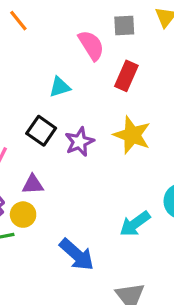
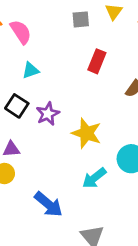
pink semicircle: (91, 45) -> (21, 32), moved
red rectangle: (126, 76) -> (97, 61), moved
yellow star: (132, 135) -> (87, 133), moved

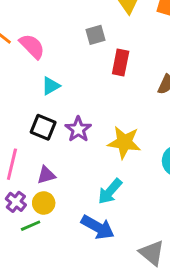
gray square: (81, 19) -> (95, 35), moved
cyan arrow: (94, 178) -> (110, 191), moved

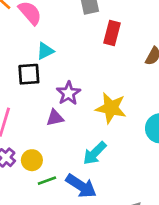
black square: (43, 127) -> (29, 74), moved, turned -30
purple triangle: (46, 175) -> (55, 118), moved
green line: (31, 226) -> (47, 181), moved

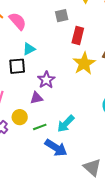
yellow star: (111, 108) -> (84, 63), moved, turned 30
yellow circle: (32, 160) -> (20, 117), moved
green line: (47, 181) -> (40, 127), moved

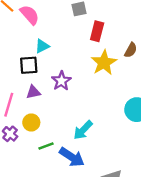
purple triangle: (36, 98) -> (33, 92), moved
green line: (40, 127) -> (46, 146), moved

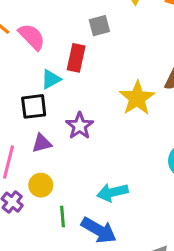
red rectangle: (97, 31) -> (76, 58), moved
cyan arrow: (83, 130) -> (112, 192), turned 35
green line: (46, 146) -> (62, 217), turned -72

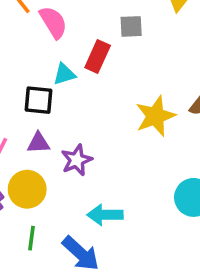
purple star: (80, 126) -> (77, 160), moved
yellow circle: (41, 185) -> (27, 189), size x1.4
green line: (62, 217) -> (31, 238), moved

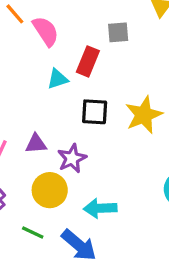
black square: (38, 100) -> (95, 112), moved
yellow circle: (27, 189) -> (50, 190), moved
green line: (31, 238) -> (33, 232), turned -70

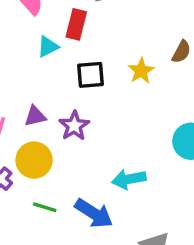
yellow star: (144, 115) -> (141, 71), size x0.7
yellow circle: (50, 190) -> (34, 160), moved
cyan arrow: (100, 208) -> (129, 179), moved

